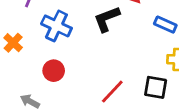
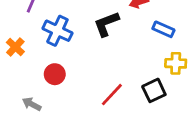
black square: (156, 87) -> (154, 90), turned -35

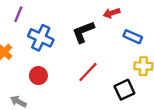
red line: (112, 95) -> (88, 72), moved

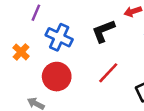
red circle: (38, 76) -> (57, 77), size x1.5

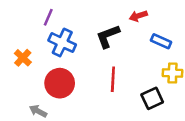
purple line: (36, 13) -> (48, 17), moved
red line: (108, 73) -> (113, 79), turned -40

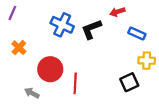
purple line: (48, 17) -> (12, 13), moved
blue cross: (62, 43) -> (62, 25), moved
red line: (113, 79) -> (75, 83), moved

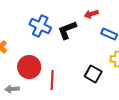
black square: (129, 82) -> (93, 74), moved, turned -36
gray arrow: (32, 93) -> (12, 89), turned -32

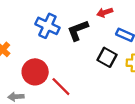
black square: (93, 74) -> (107, 57), moved
red line: (52, 80) -> (61, 87), turned -48

